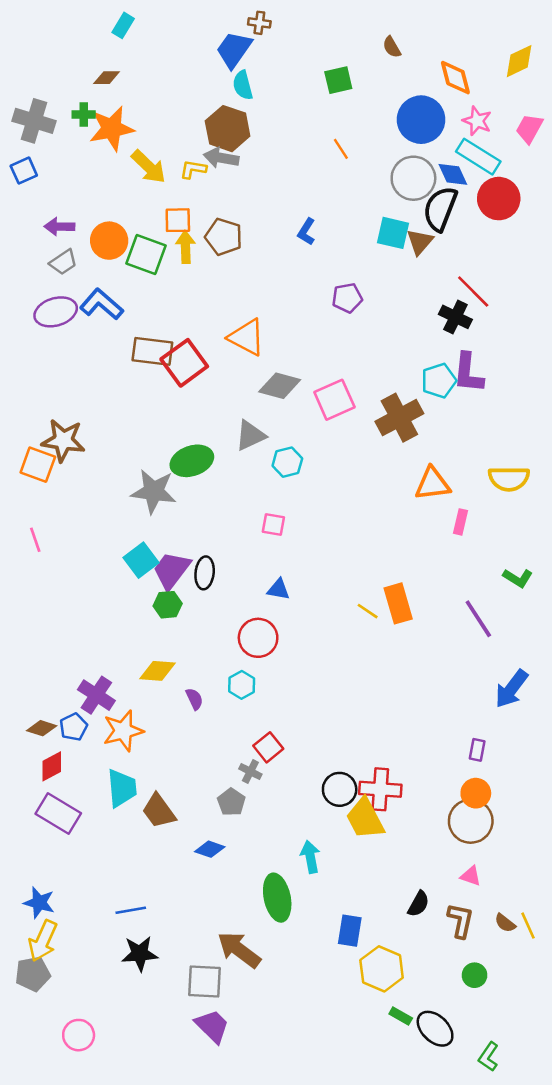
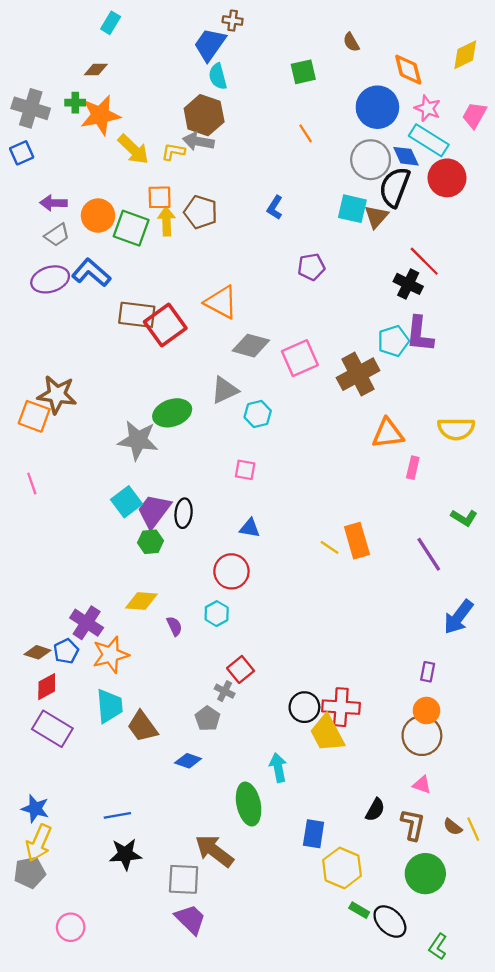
green circle: (475, 975) -> (425, 874), size x1.8

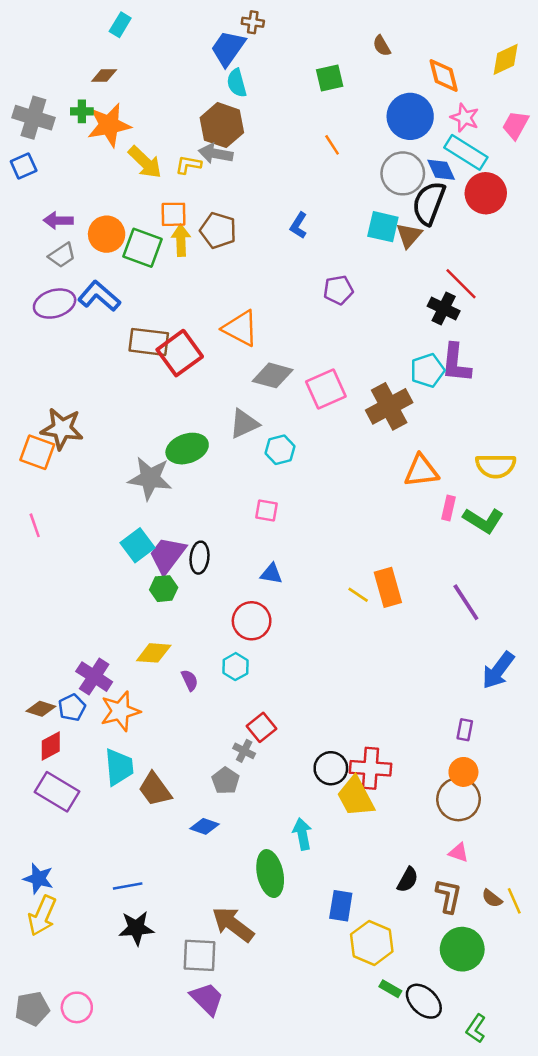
green L-shape: (464, 518) -> (483, 520), moved, size x1.4
gray pentagon: (30, 872) -> (32, 1009), moved

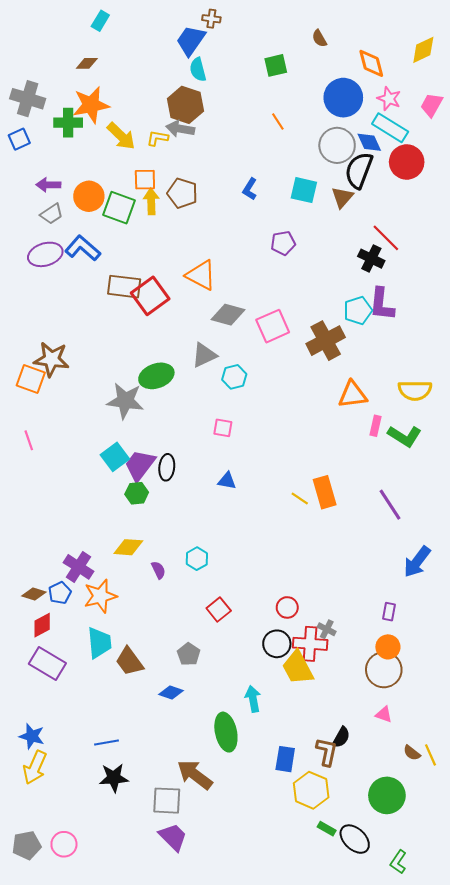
green cross: (82, 111) -> (68, 123), moved, size x1.5
cyan square: (383, 227) -> (304, 190), moved
red circle: (252, 621) -> (287, 607), moved, size x0.7
gray cross: (244, 751) -> (327, 629), moved
brown L-shape: (449, 896) -> (327, 752), moved

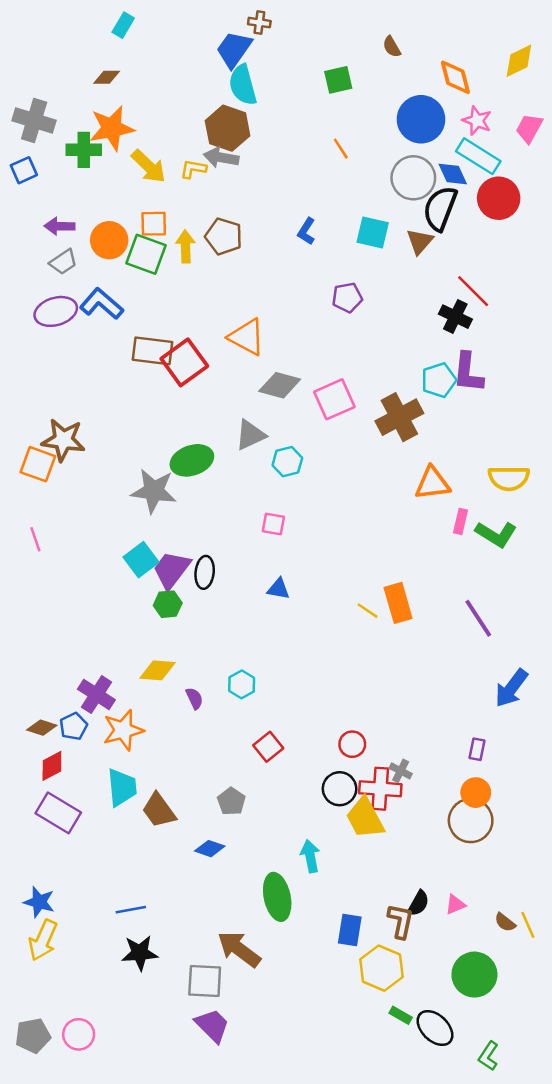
cyan semicircle: (198, 70) -> (243, 85), size x1.4
orange square: (145, 180) -> (154, 224), moved
pink triangle: (384, 714) -> (455, 905), moved, turned -42

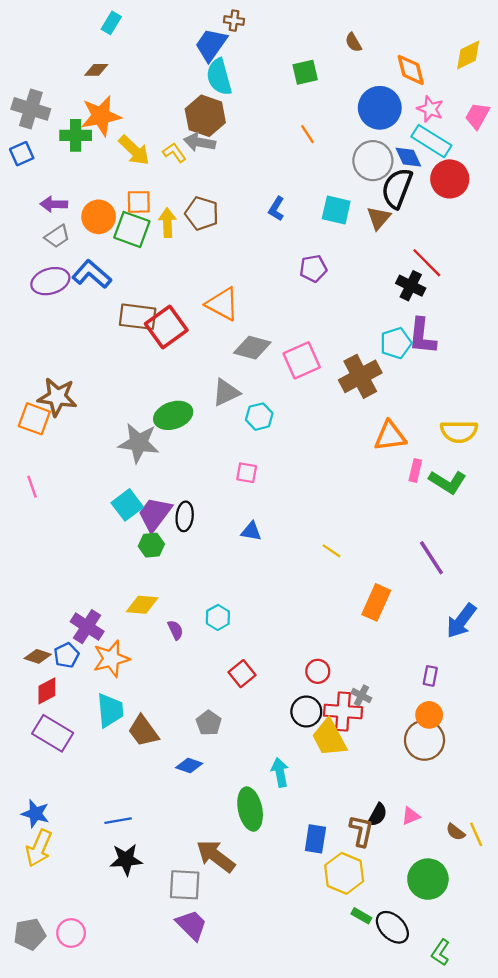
yellow L-shape: (193, 169) -> (174, 153), turned 45
orange rectangle: (398, 603) -> (376, 602), moved, turned 40

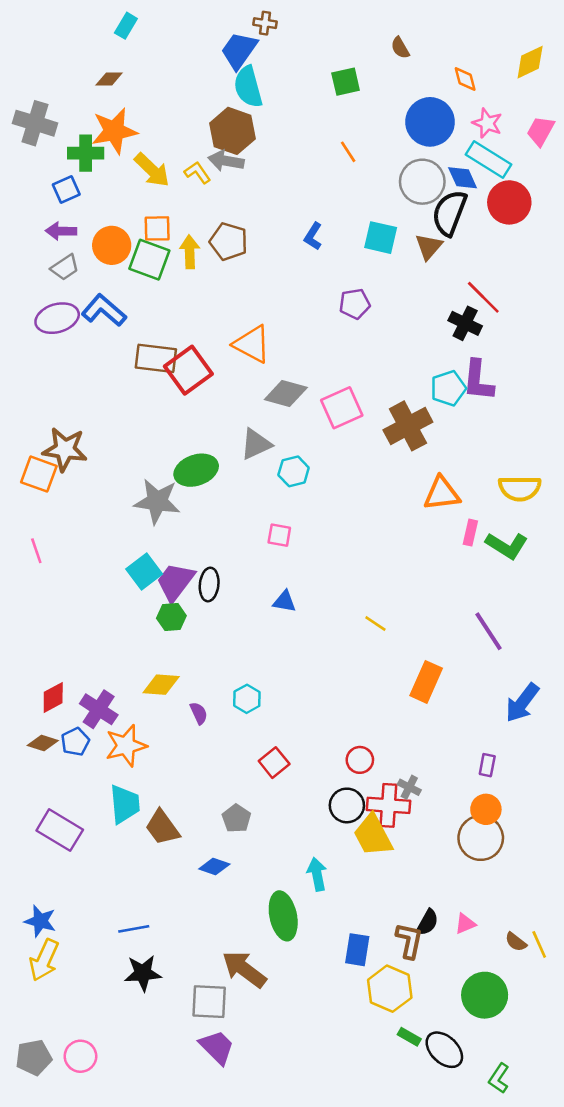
orange diamond: (411, 70) -> (465, 79), size x0.7
blue square: (22, 154) -> (66, 189), moved
red diamond: (47, 691) -> (53, 698), moved

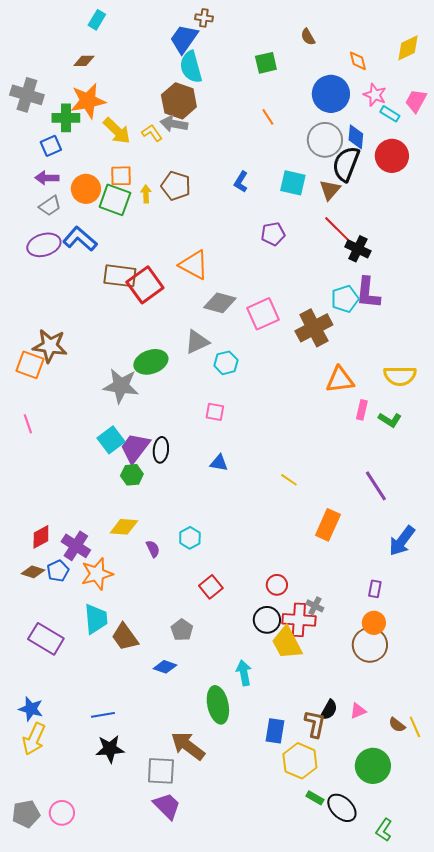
cyan rectangle: (489, 160) -> (390, 114), moved, size x0.6
blue diamond: (463, 178) -> (356, 137), turned 30
yellow arrow: (190, 252) -> (146, 194), size x0.7
red line: (483, 297) -> (337, 229), moved
green L-shape: (507, 546) -> (390, 420), size x0.7

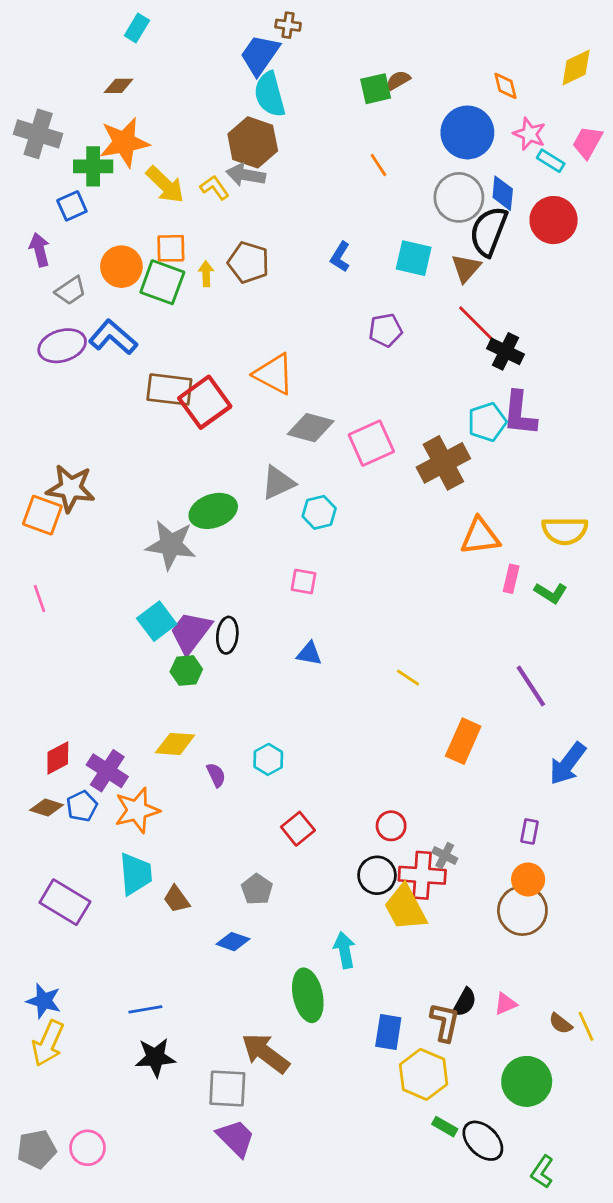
brown semicircle: (308, 37) -> (398, 80), moved, turned 90
purple arrow: (47, 178) -> (40, 250), moved, turned 75
brown trapezoid: (125, 637) -> (176, 899), size x0.7

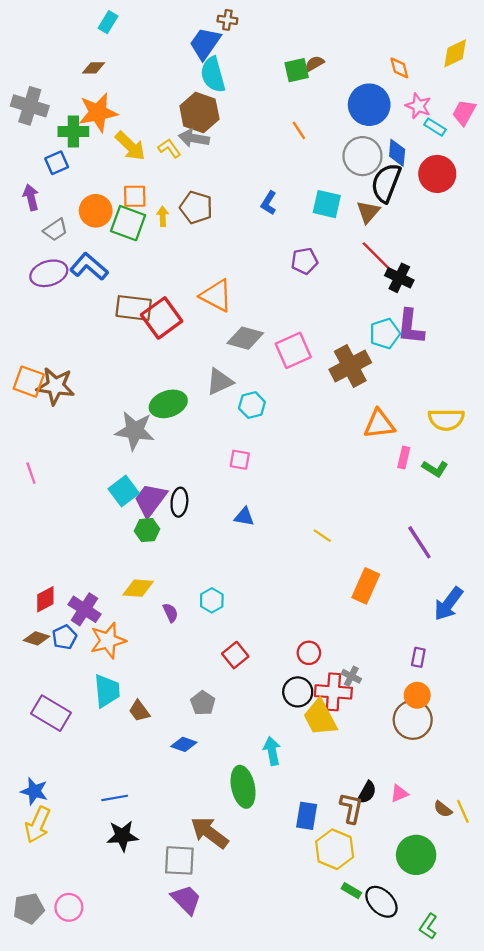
orange square: (42, 515) -> (29, 382), moved

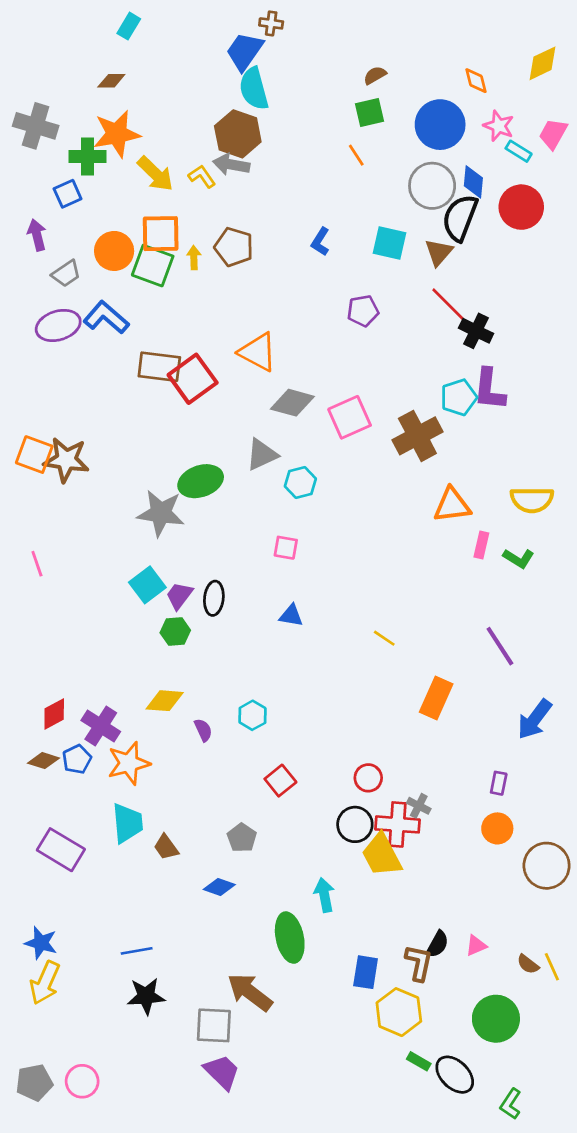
green square: (297, 70) -> (370, 113), moved
orange square: (135, 196) -> (161, 234), size x1.4
purple trapezoid: (150, 500) -> (179, 596), size x0.7
brown circle: (413, 720) -> (547, 866), moved

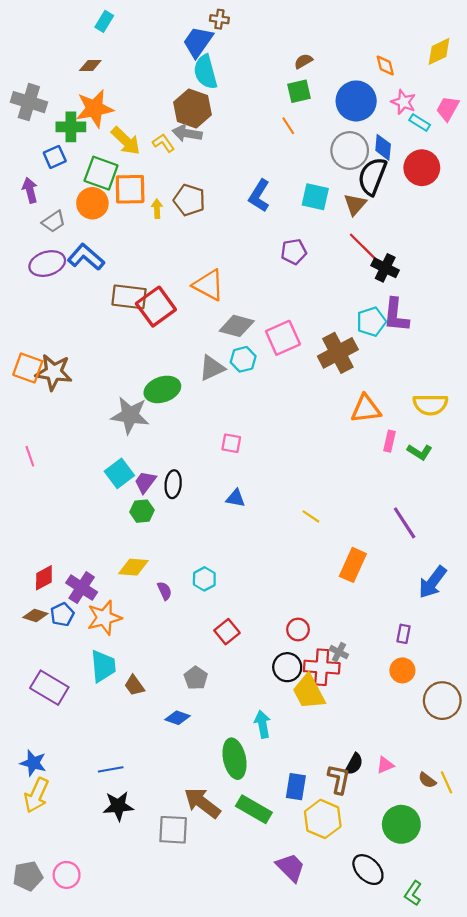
blue L-shape: (320, 242) -> (259, 196), size x1.4
green square: (153, 266) -> (101, 173), moved
cyan hexagon: (300, 482) -> (243, 359), moved
green rectangle: (419, 1061) -> (254, 809), moved, size x1.8
purple trapezoid: (222, 1072) -> (290, 867), moved

